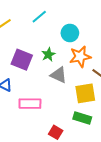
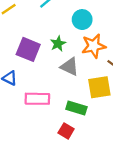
green rectangle: (82, 118) -> (76, 108), moved

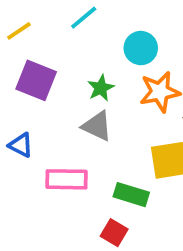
purple square: (28, 49) -> (36, 80), moved
gray triangle: (70, 67) -> (97, 126), moved

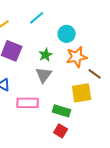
gray triangle: (97, 126) -> (44, 75), turned 42
red square: (114, 233) -> (61, 131), moved

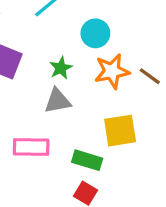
brown line: (95, 74) -> (150, 76), moved
gray triangle: (44, 75) -> (58, 101), turned 42

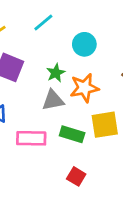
orange star: (112, 71) -> (84, 88), moved
green rectangle: (87, 160) -> (72, 134), moved

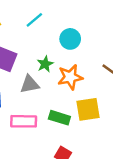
gray triangle: (53, 100) -> (30, 84), moved

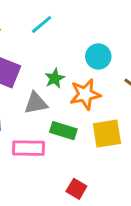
cyan circle: (70, 39) -> (98, 57), moved
green rectangle: (59, 118) -> (63, 131), moved

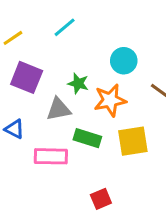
green star: (55, 78) -> (78, 83), turned -30
red square: (76, 189) -> (101, 199), turned 36

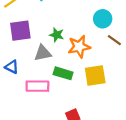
cyan circle: (124, 61) -> (103, 19), moved
purple square: (27, 77) -> (20, 31), turned -30

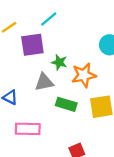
purple square: (20, 31) -> (32, 45), moved
pink rectangle: (37, 86) -> (28, 129), moved

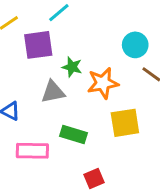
green rectangle: (66, 104) -> (74, 135), moved

